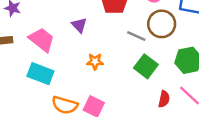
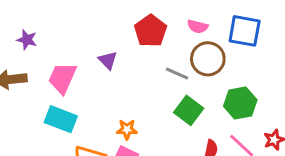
pink trapezoid: (42, 40) -> (62, 78), turned -104
orange star: (95, 61) -> (127, 129), moved

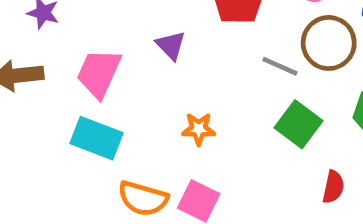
orange star: (127, 129) -> (199, 129), moved

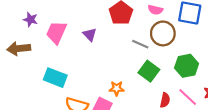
pink trapezoid: (99, 73) -> (56, 32), moved
orange star: (199, 129) -> (117, 88), moved

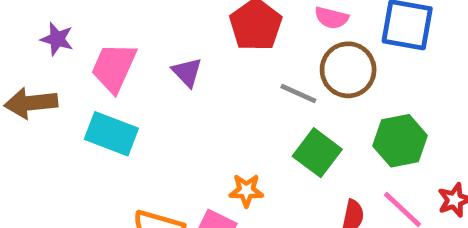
cyan rectangle: (55, 78) -> (111, 134), moved

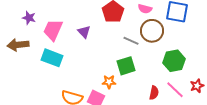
green square: (317, 153) -> (126, 66), moved, turned 36

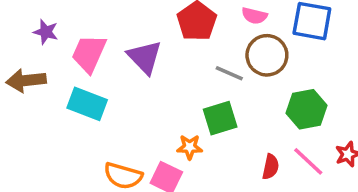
purple triangle: (84, 32) -> (145, 57), size x1.5

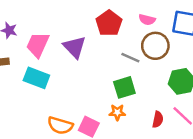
orange star: (190, 147) -> (117, 112), moved

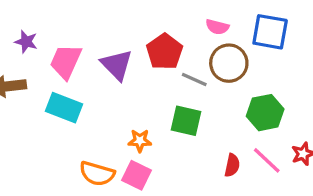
red pentagon: (109, 23) -> (165, 52), moved
green square: (124, 87) -> (186, 121), turned 30
orange star: (117, 112) -> (140, 141), moved

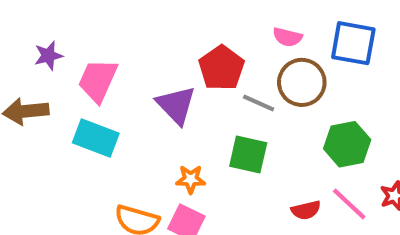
purple star: (26, 42) -> (48, 56), turned -30
purple triangle: (117, 65) -> (176, 105), moved
red semicircle: (232, 165) -> (306, 210), turned 65

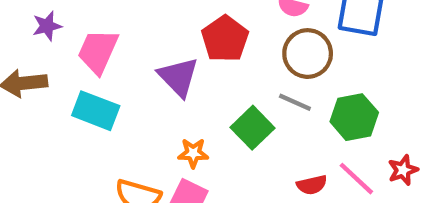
gray line: (259, 103) -> (295, 102), moved
green square: (248, 155) -> (253, 128), turned 33

